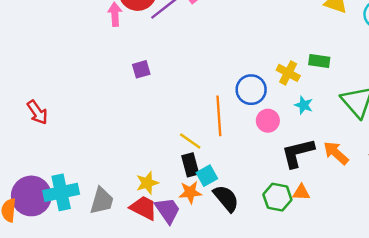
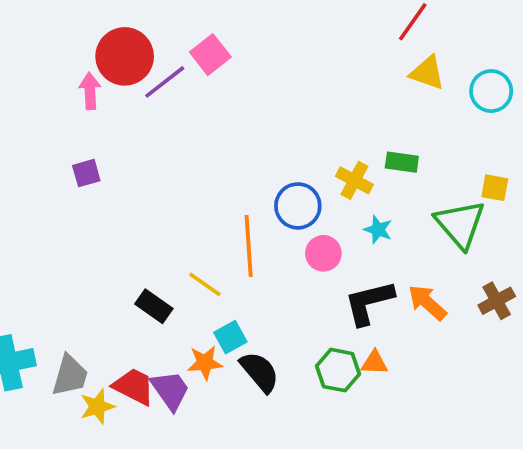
purple square: (141, 69) -> (86, 173), moved
black rectangle: (190, 165) -> (154, 306), moved, turned -40
yellow star: (147, 183) -> (97, 407), moved

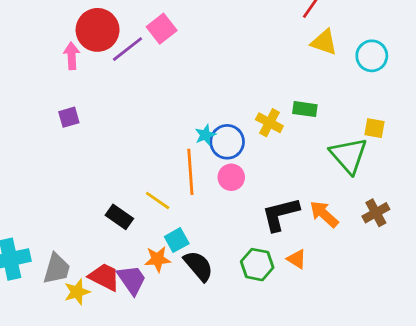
cyan star: (378, 230) -> (205, 135), moved, turned 30
pink circle: (323, 253) -> (231, 177), moved
orange triangle: (374, 363) -> (297, 259), moved, turned 30

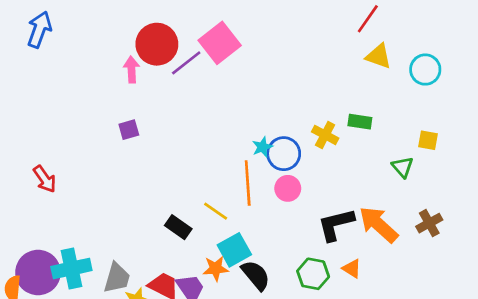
pink square: (162, 29) -> (220, 43), size x1.4
green triangle: (349, 155) -> (403, 167), size x0.6
orange arrow: (324, 214) -> (379, 224), size x1.4
cyan square: (177, 240) -> (234, 250), size x1.4

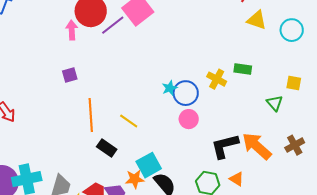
orange line: (248, 183) -> (91, 115), moved
yellow line: (216, 211) -> (129, 121), moved

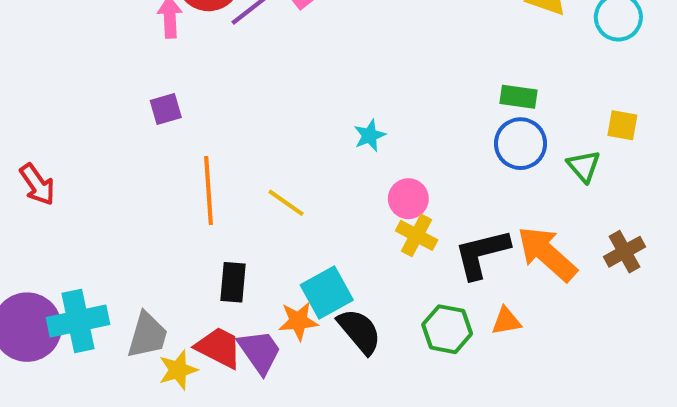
yellow cross: (217, 79) -> (417, 235), moved
blue circle: (186, 93) -> (521, 144), moved
black rectangle: (107, 148) -> (233, 282), moved, turned 60
orange triangle: (237, 179) -> (506, 321), turned -42

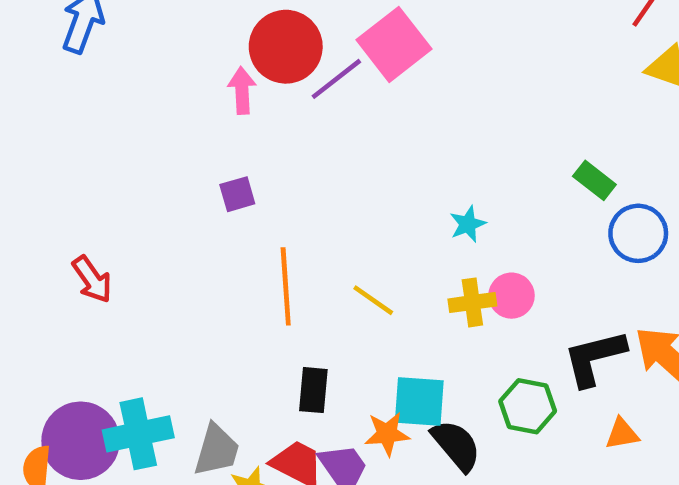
green rectangle: (518, 97) -> (594, 180), moved, turned 30
yellow cross: (417, 235) -> (472, 302), moved, turned -36
cyan square: (327, 292) -> (419, 402), turned 33
green hexagon: (447, 329) -> (528, 406), moved

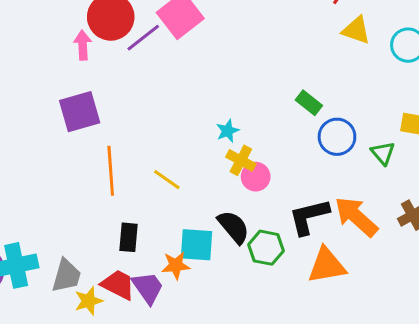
purple square: (237, 194) -> (80, 112), size x1.8
yellow cross: (472, 302) -> (241, 160), moved, turned 36
orange triangle: (622, 434) -> (327, 265), size x1.8
black semicircle: (456, 445) -> (233, 227), moved

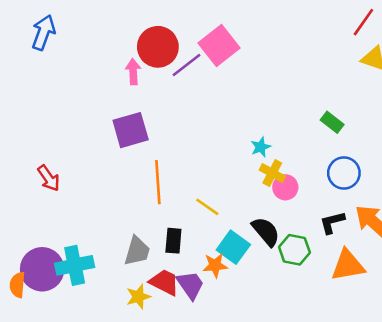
blue circle: (337, 137) -> (344, 173), moved
yellow line: (167, 180) -> (207, 207), moved
black L-shape: (309, 217) -> (332, 222), size x0.7
cyan square: (197, 245) -> (233, 247), turned 32
gray trapezoid: (66, 276) -> (137, 251), moved

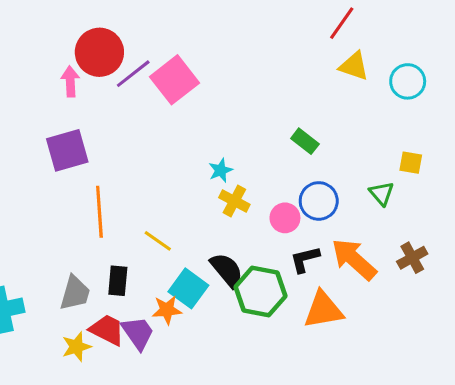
pink square: (219, 46) -> (175, 80), moved
pink circle: (285, 187) -> (285, 218), moved
green hexagon: (294, 250) -> (260, 291), size x1.4

